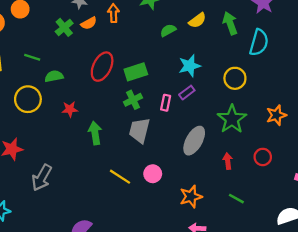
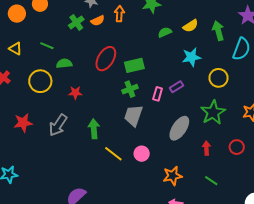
cyan star: (190, 66) -> (191, 57), moved
green arrow: (95, 133) -> (94, 129), moved
gray arrow: (42, 178) -> (58, 125), moved

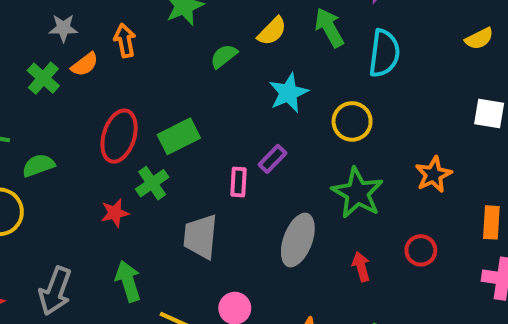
green cross: (130, 89) -> (152, 183), moved
red star: (75, 93) -> (115, 213), moved

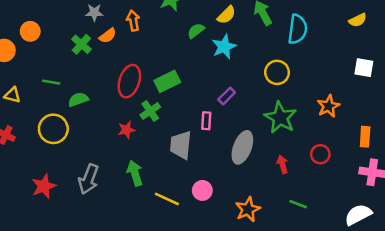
cyan star: (288, 93) -> (224, 47), moved
pink rectangle: (239, 182) -> (206, 121), moved

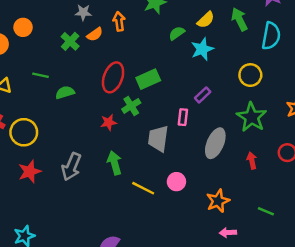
yellow circle: (53, 129) -> (24, 132), moved
green line: (298, 204) -> (266, 211), moved

